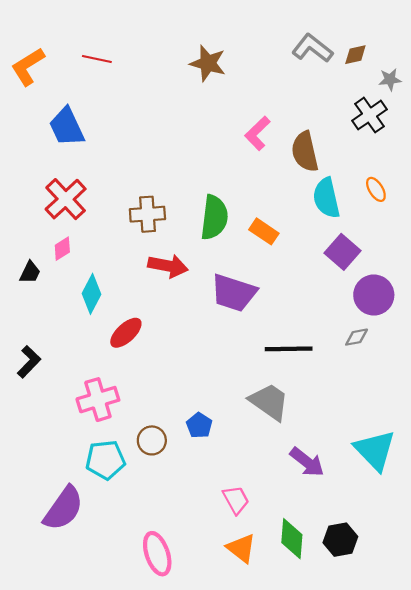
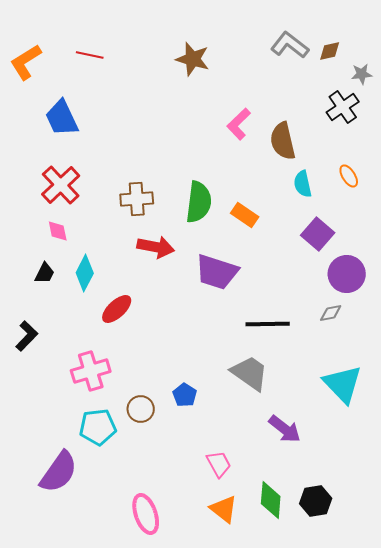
cyan semicircle: (326, 198) -> (303, 184), size x0.7
pink diamond: (62, 249) -> (58, 231), turned -70
black trapezoid: (30, 272) -> (45, 273), moved
cyan triangle: (375, 450) -> (343, 384), moved

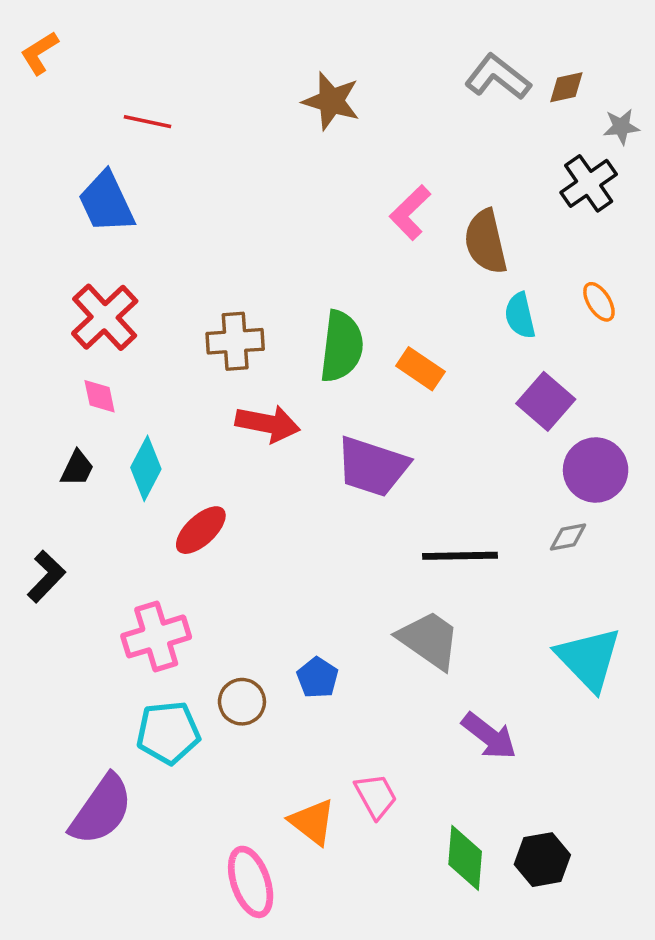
red line: (90, 55) -> (148, 122), moved
orange L-shape: (26, 62) -> (39, 53), moved, size x0.7
orange triangle: (224, 509) -> (312, 822), moved

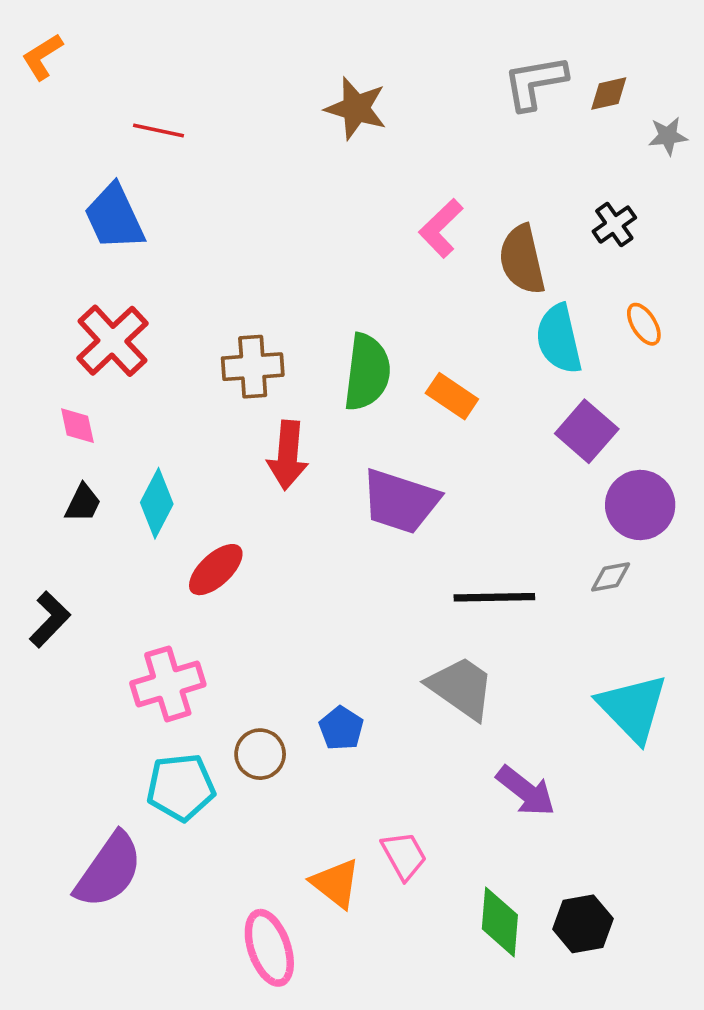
gray L-shape: (498, 77) -> (535, 82), turned -48
black cross: (589, 183) -> (614, 225), moved, size x0.7
cyan semicircle: (520, 316) -> (559, 339), size x1.4
pink diamond: (100, 396) -> (77, 426), moved
red arrow: (268, 424) -> (288, 455), turned 84

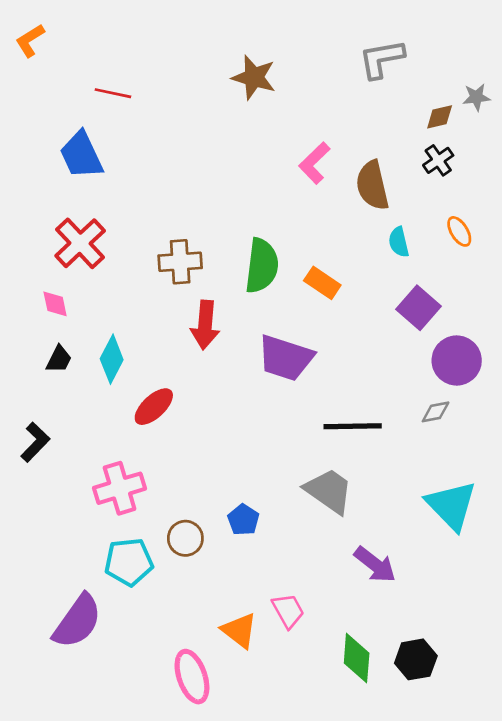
brown diamond: (609, 94) -> (440, 117), moved
cyan semicircle: (559, 339) -> (399, 242), size x0.6

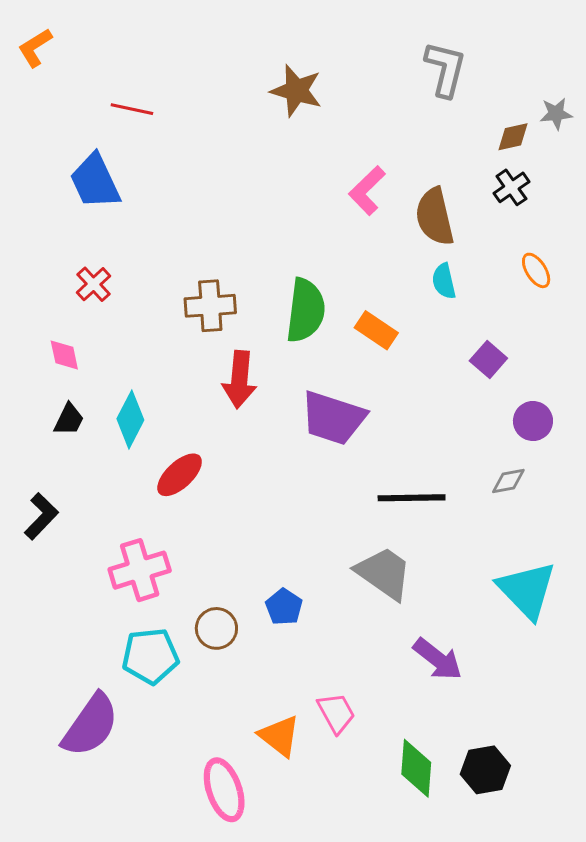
gray L-shape: (382, 59) -> (445, 69), turned 114
cyan semicircle: (399, 242) -> (444, 281), moved
red cross: (80, 243) -> (94, 284), size x0.6
purple square: (418, 308) -> (488, 360), size x0.7
purple circle: (457, 360) -> (533, 421), size x0.7

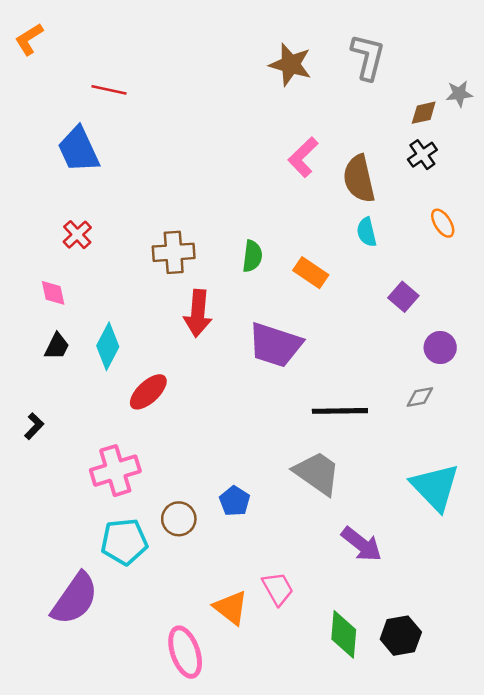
brown star: (296, 91) -> (290, 65), moved
green semicircle: (306, 310) -> (252, 256), size x0.6
black L-shape: (41, 516) -> (34, 426), size x0.7

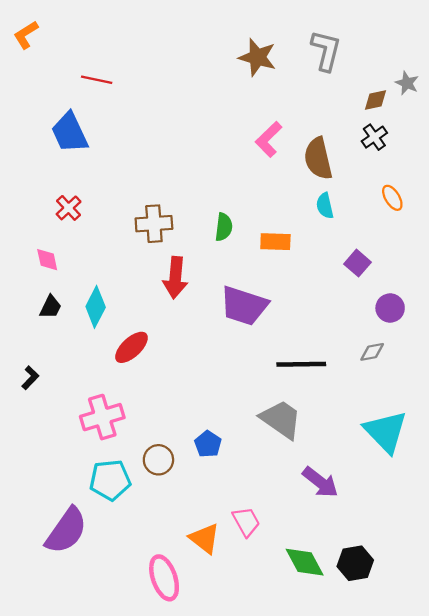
gray star: (459, 94) -> (407, 83), turned 30
orange rectangle: (311, 273) -> (275, 242), turned -32
green diamond: (344, 634) -> (305, 562), turned -33

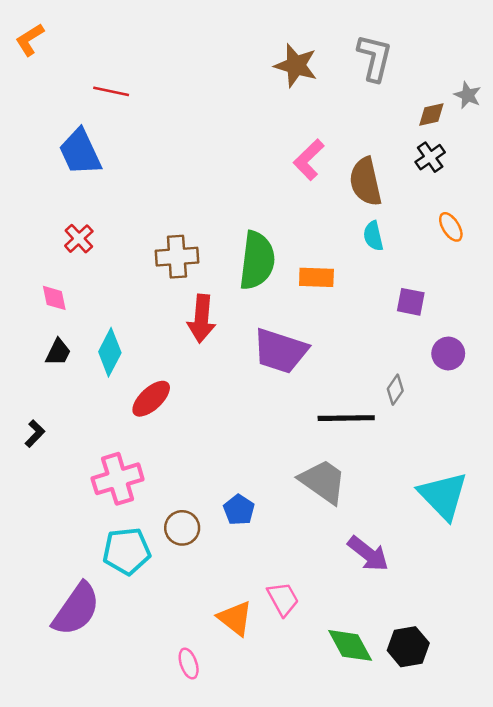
green semicircle: (224, 227) -> (257, 260), size x1.8
purple square: (357, 263) -> (411, 302), turned -30
gray diamond: (372, 352) -> (395, 390), moved, turned -45
pink ellipse: (164, 578) -> (189, 664), size x0.6

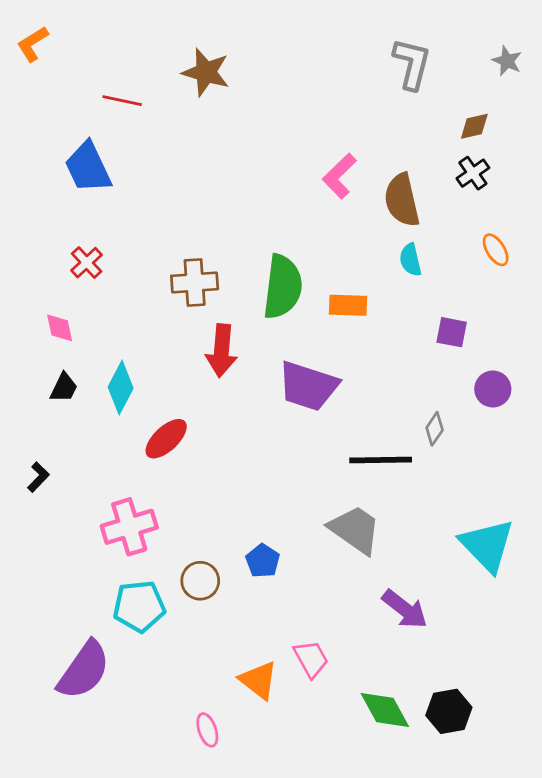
brown star: (296, 65) -> (206, 72), moved
gray star: (468, 95) -> (507, 61), moved

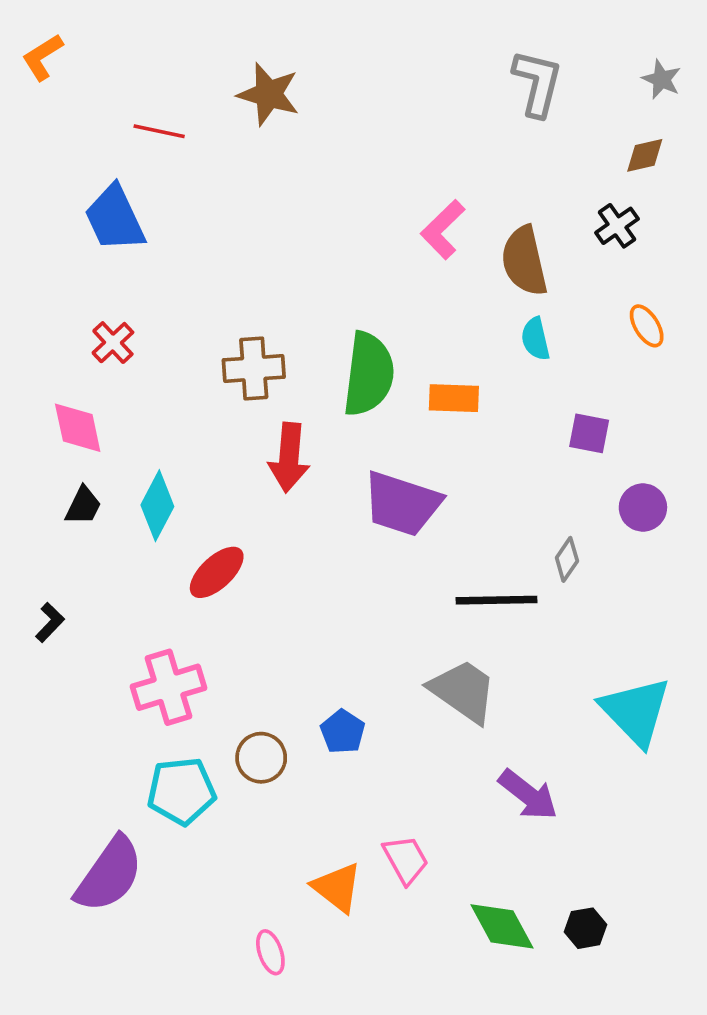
brown diamond: (474, 126) -> (645, 155), moved
pink diamond: (60, 328) -> (78, 428), size x1.4
black hexagon: (449, 711) -> (585, 928), size x0.7

